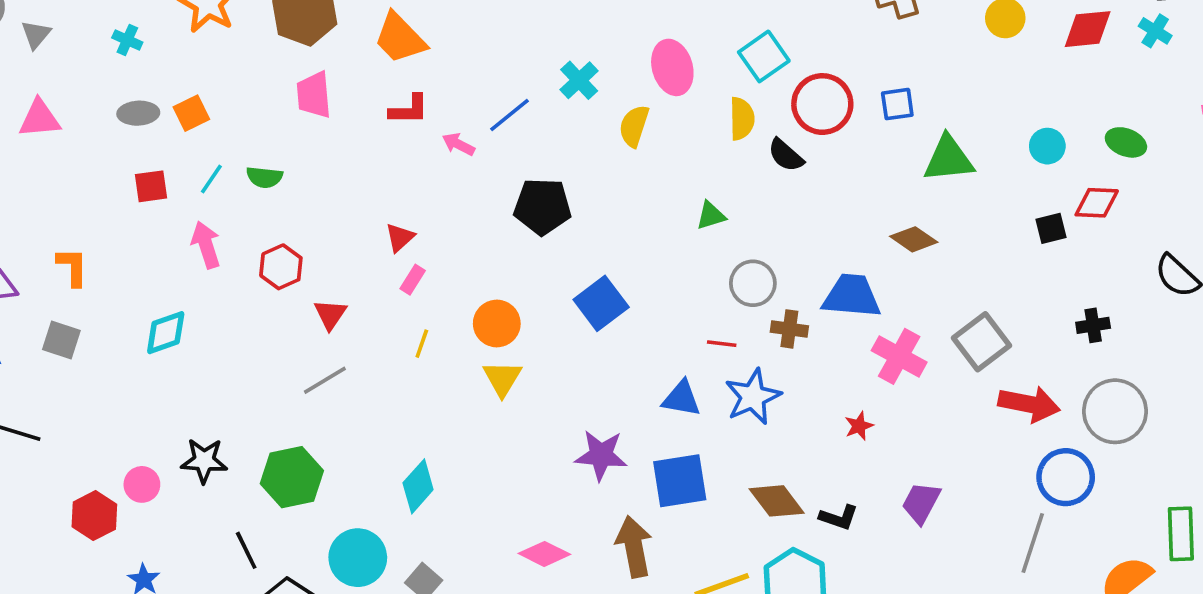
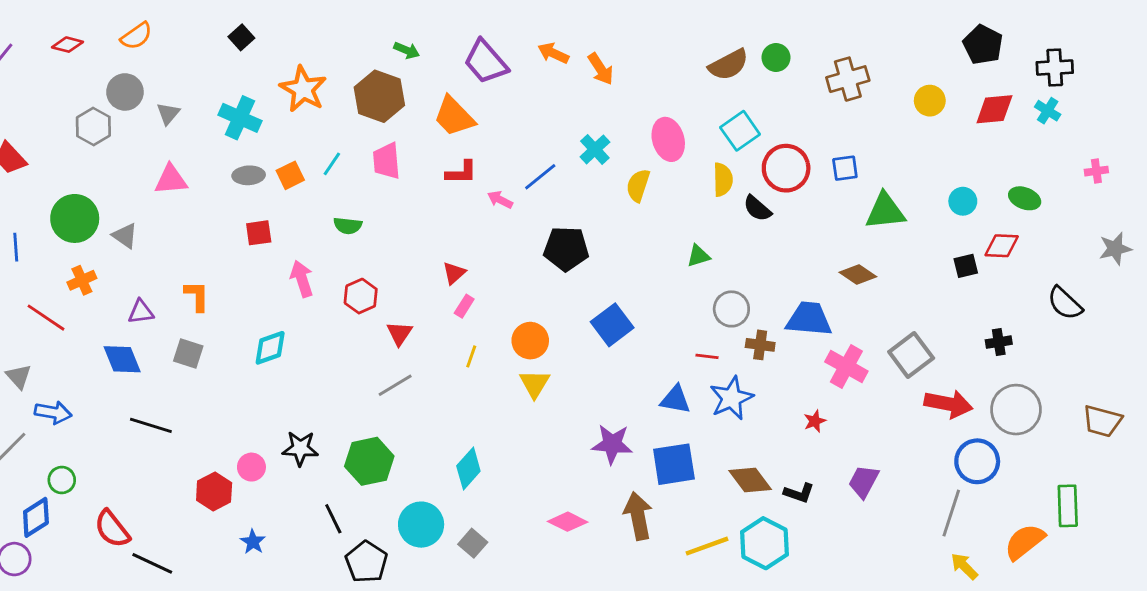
cyan cross: (127, 40) -> (240, 118), size x1.8
cyan line: (211, 179) -> (332, 164), moved

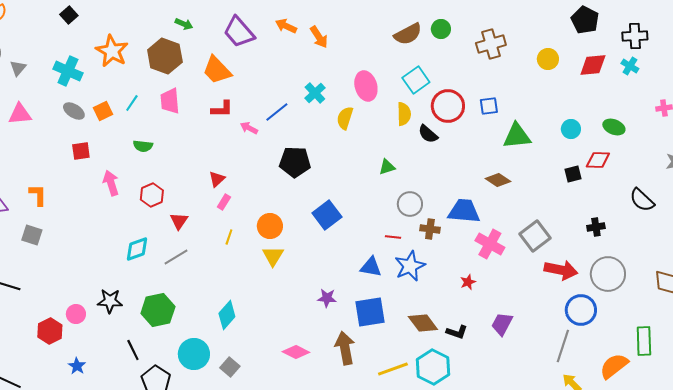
gray ellipse: (249, 175) -> (74, 111), turned 35
cyan diamond: (270, 348) -> (137, 249), moved
purple star: (612, 444) -> (327, 298), size x0.7

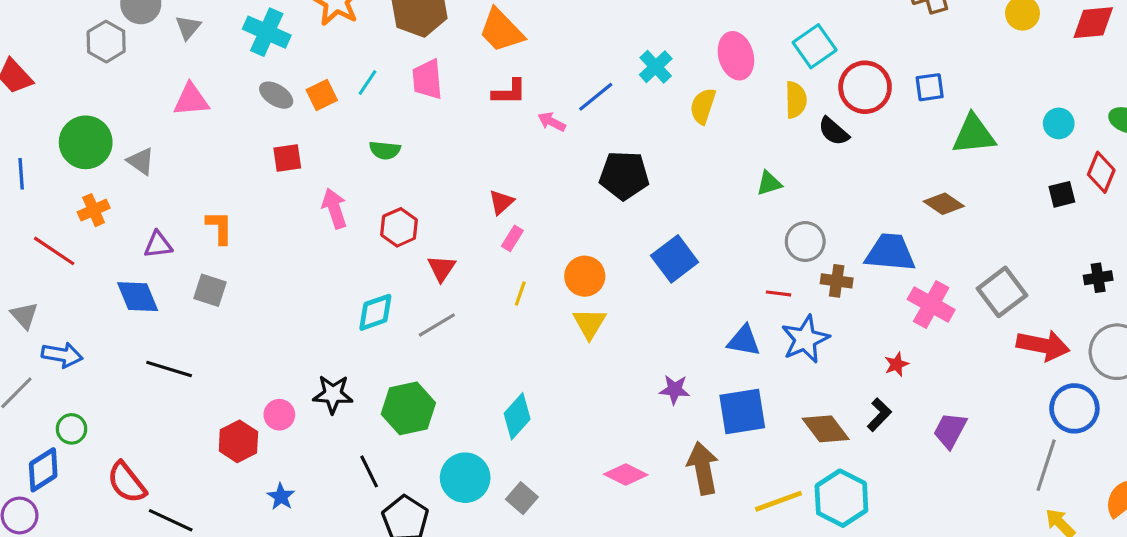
red diamond: (598, 160) -> (1101, 172), turned -70
black L-shape: (457, 332) -> (879, 415), moved, turned -65

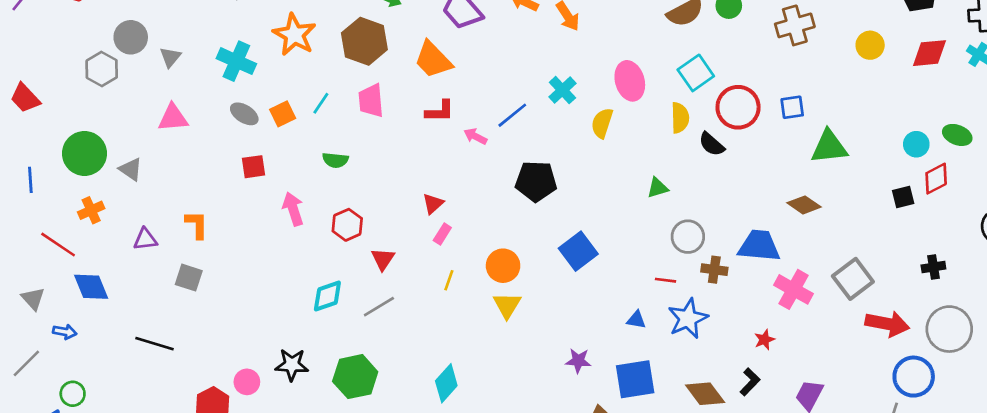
cyan circle: (1059, 123) -> (916, 144), moved
red diamond: (1101, 172) -> (936, 179), turned 40
blue diamond: (138, 297) -> (91, 287), moved
blue triangle: (744, 341) -> (636, 320), size x0.7
blue arrow: (62, 355) -> (65, 332), size x0.7

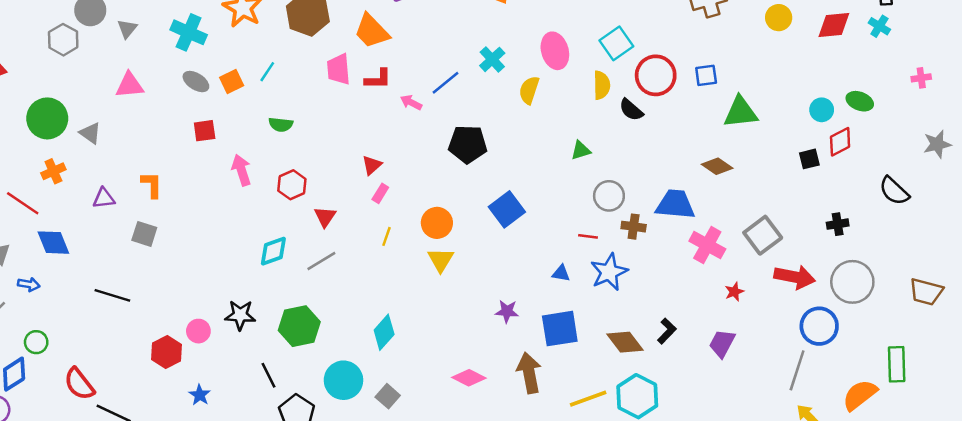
pink trapezoid: (371, 101) -> (339, 69), moved
red star: (764, 340) -> (734, 292), moved

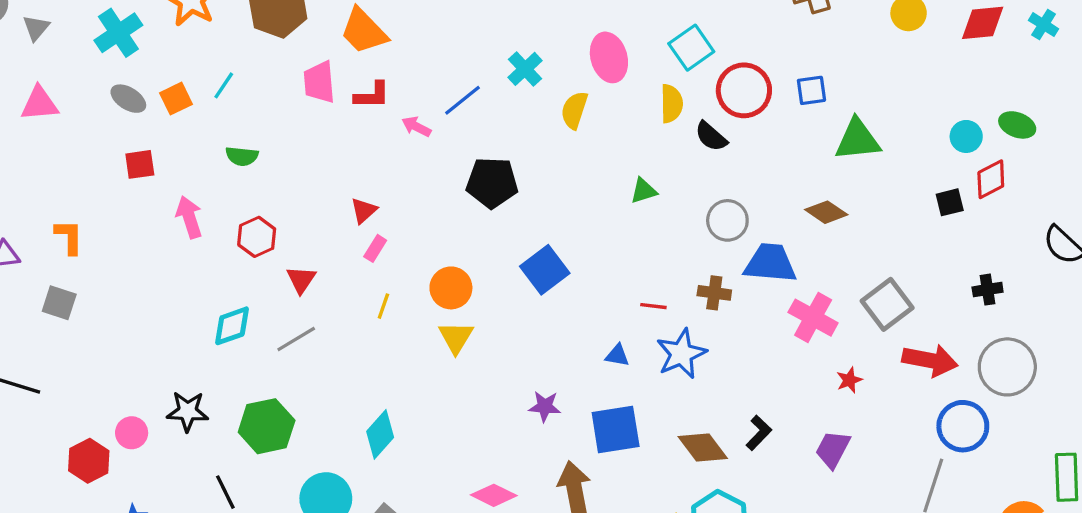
cyan cross: (189, 32) -> (118, 33), turned 32
gray circle: (609, 196) -> (727, 220), moved

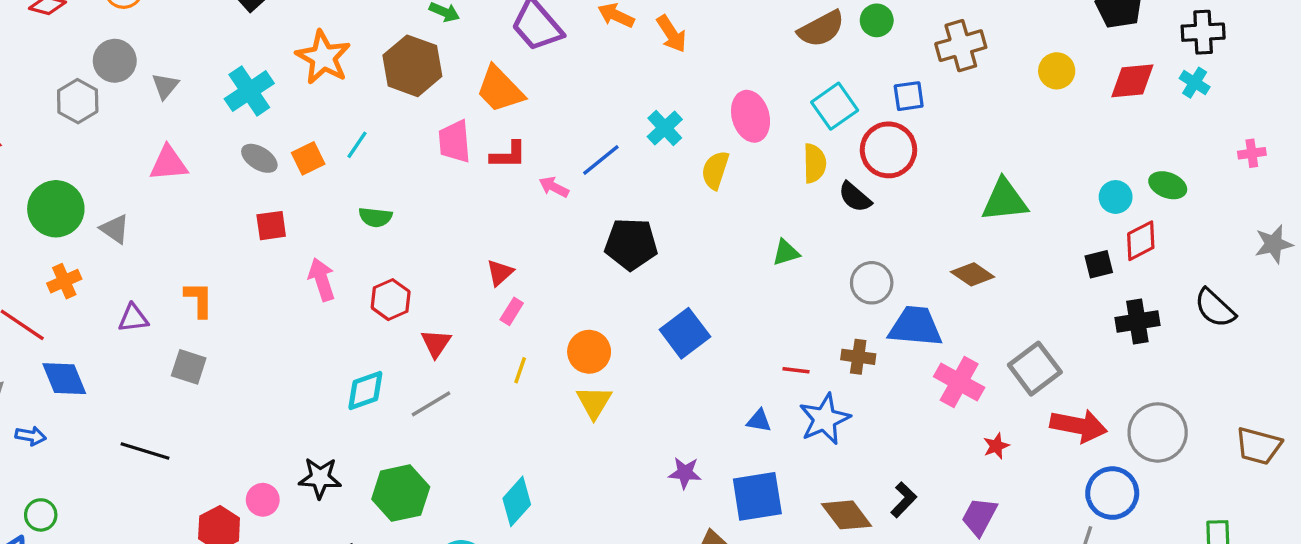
blue square: (811, 90) -> (909, 96), moved
black cross: (988, 290) -> (1137, 321), moved, size x1.4

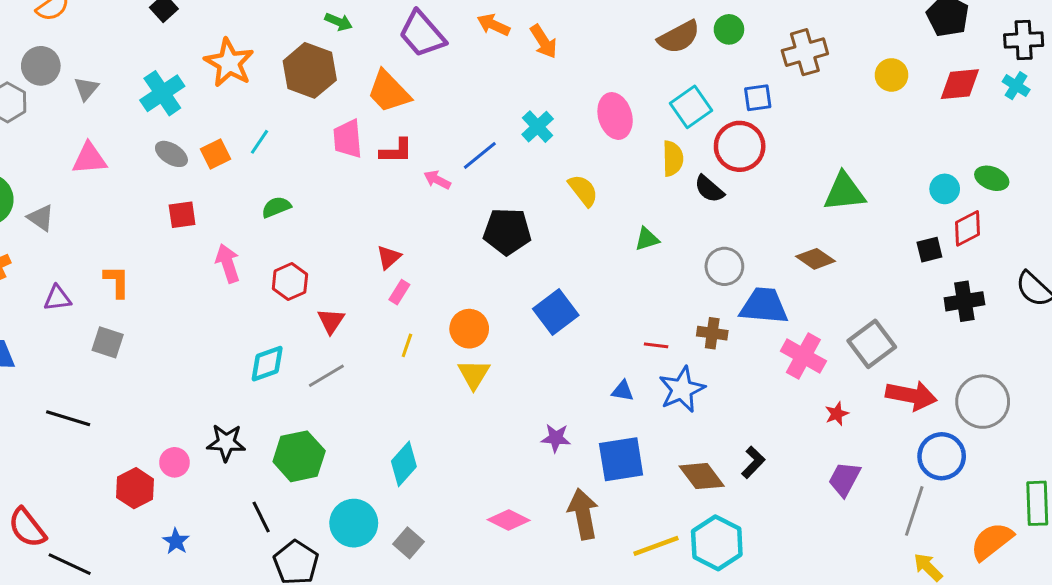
yellow semicircle: (715, 170) -> (583, 190), moved, turned 124
green semicircle: (375, 217) -> (276, 207), turned 152
purple trapezoid: (979, 517) -> (844, 479), moved

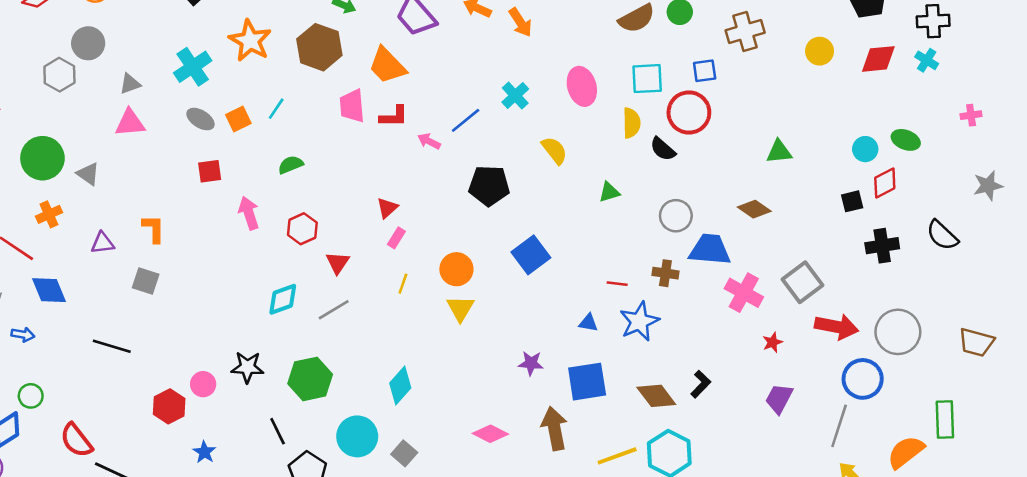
gray triangle: (86, 89) -> (130, 84), moved, turned 30
cyan square: (691, 107) -> (647, 79), turned 32
green triangle: (844, 192) -> (779, 152), size x0.7

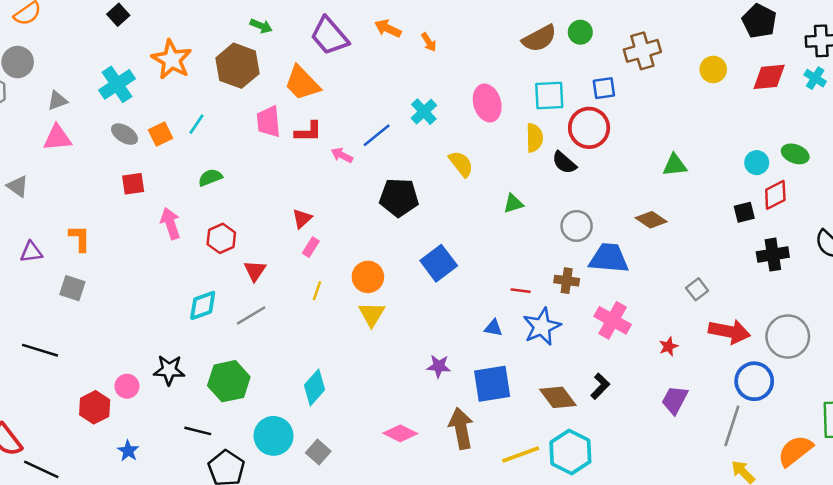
orange arrow: (520, 22) -> (429, 42), size x0.7
gray square: (803, 282) -> (697, 289), size x0.6
pink cross: (744, 293) -> (613, 320), moved
black line: (278, 431) -> (198, 431), turned -50

